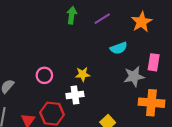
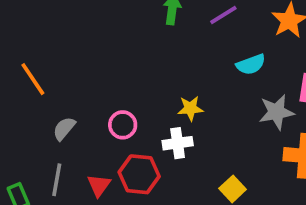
pink circle: (44, 75) -> (123, 125), moved

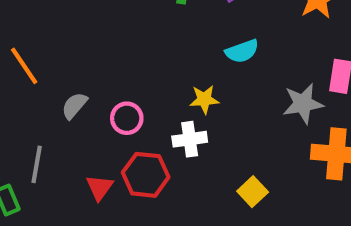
cyan semicircle: (251, 64) -> (242, 51), moved
gray semicircle: (64, 129) -> (74, 106), moved
gray line: (57, 180) -> (37, 164), moved

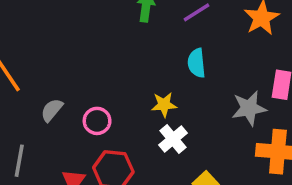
cyan semicircle: (242, 51) -> (197, 63), turned 104
white cross: (190, 139) -> (173, 139), moved, turned -32

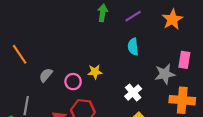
yellow star: (164, 105) -> (95, 72), moved
white cross: (173, 139) -> (133, 93), moved

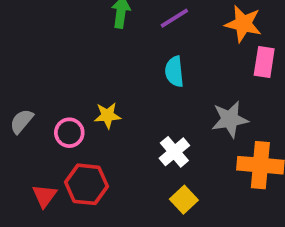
orange star: (172, 19) -> (243, 24), turned -30
pink rectangle: (184, 60) -> (264, 62), moved

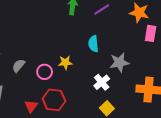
cyan semicircle: (174, 72) -> (93, 44), moved
gray star: (230, 119) -> (119, 63), moved

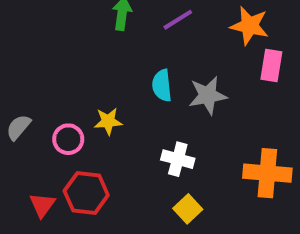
gray star: (119, 63) -> (208, 95), moved
white cross: (102, 82) -> (178, 159), turned -35

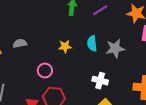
yellow star: (108, 121) -> (65, 46), moved
gray semicircle: (18, 127) -> (20, 43), moved, turned 40

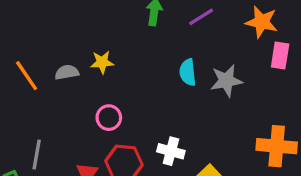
yellow star: (65, 46) -> (102, 62), moved
white cross: (100, 81) -> (171, 151), moved

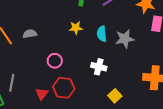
yellow star: (102, 62) -> (76, 28), moved
white cross: (171, 151) -> (99, 67), moved

